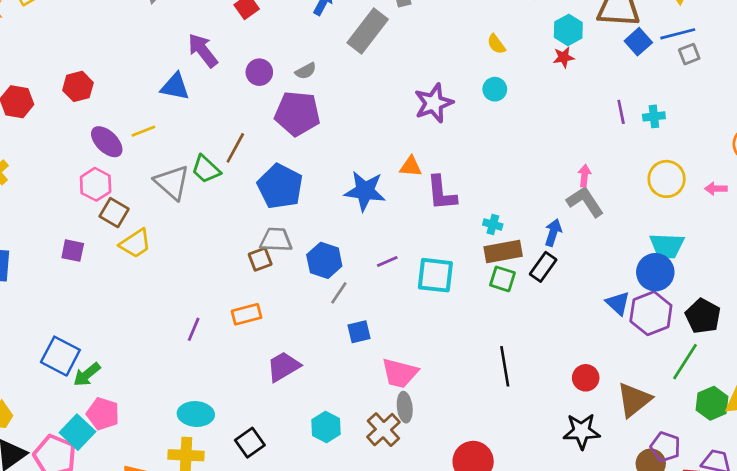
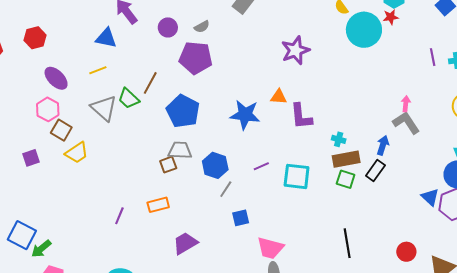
cyan circle: (495, 89) -> (364, 30), moved, size x2.0
yellow line: (143, 131) -> (98, 70), moved
purple square: (73, 251) -> (31, 158), turned -30

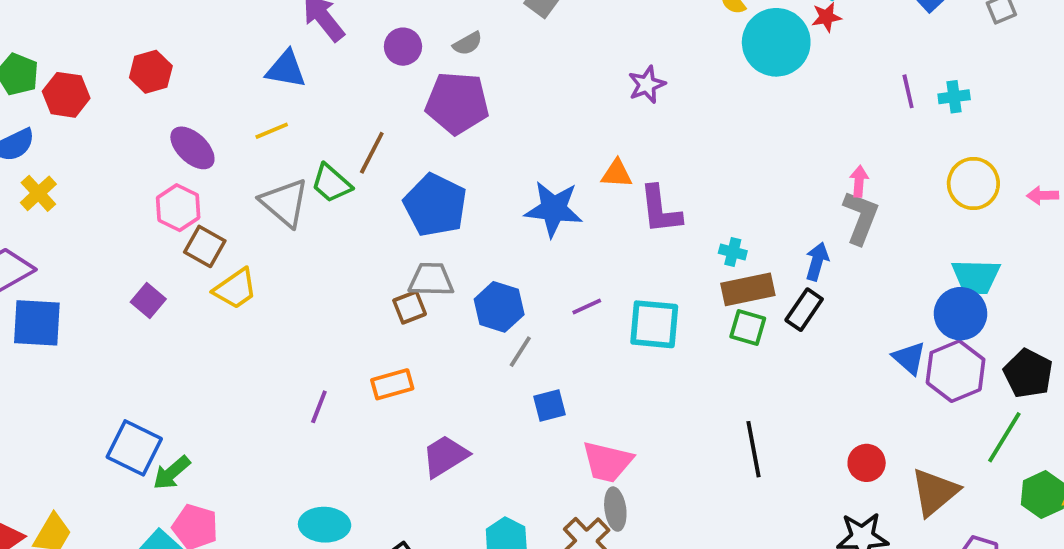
purple star: (295, 50) -> (647, 85), size x0.7
gray L-shape: (406, 123) -> (861, 217), turned 56
purple square: (31, 158) -> (148, 301), turned -30

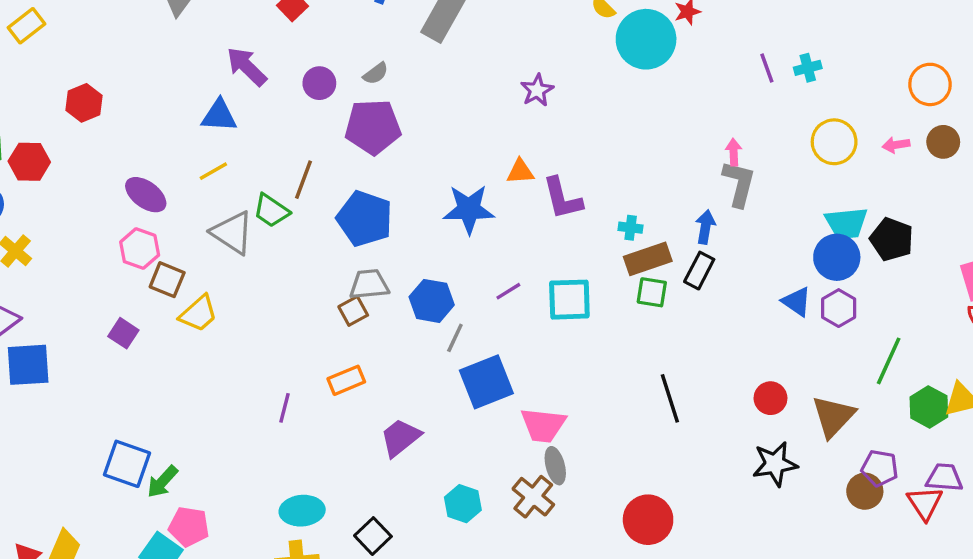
red hexagon: (151, 72) -> (84, 103), moved
purple hexagon: (956, 371) -> (839, 308), size x0.7
black pentagon: (1028, 373) -> (892, 239), moved
blue square: (549, 405) -> (486, 382), size x1.8

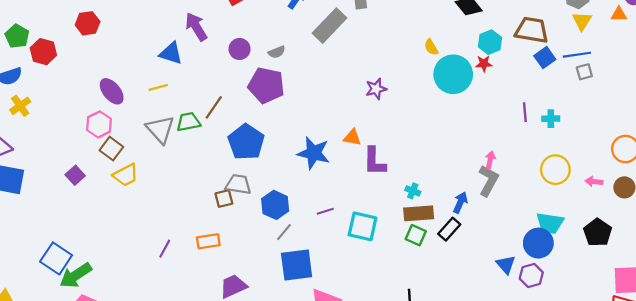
green trapezoid: (271, 211) -> (188, 122), turned 120
black pentagon: (892, 239) -> (598, 233), moved
green arrow: (162, 482) -> (76, 275), size x1.4

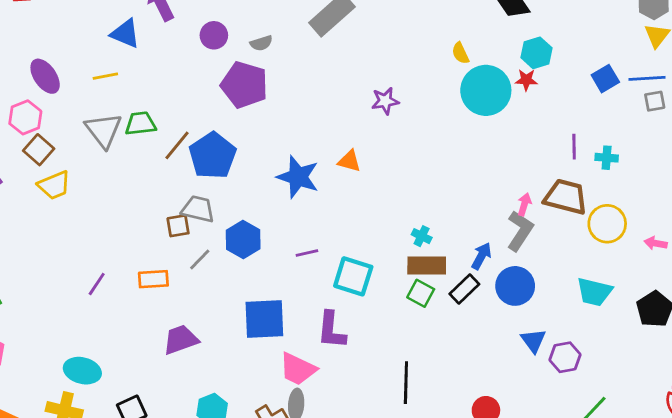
brown trapezoid: (532, 30) -> (566, 197), moved
brown line: (214, 107) -> (177, 145), moved
purple L-shape: (374, 161) -> (331, 330), moved
gray line: (284, 232) -> (200, 260), moved
blue circle: (538, 243) -> (515, 286), moved

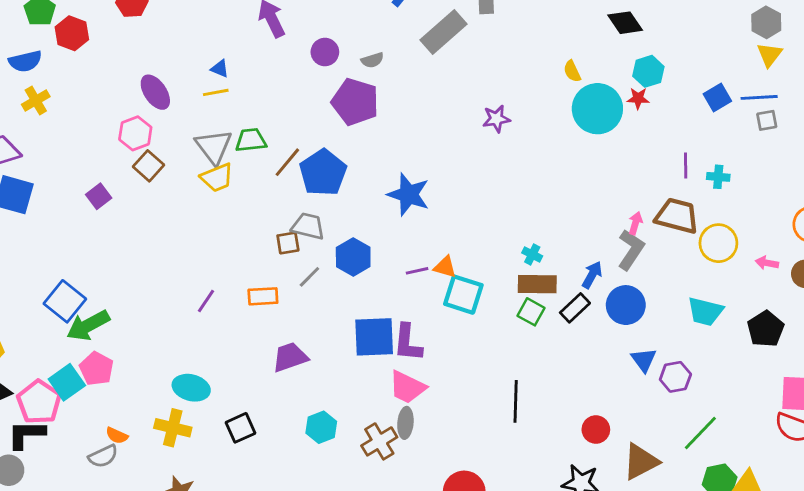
blue triangle: (125, 34) -> (220, 69), moved, size x0.6
orange triangle: (349, 161) -> (445, 267), moved
yellow trapezoid: (54, 185) -> (217, 178), moved
purple L-shape: (331, 330) -> (408, 343), moved

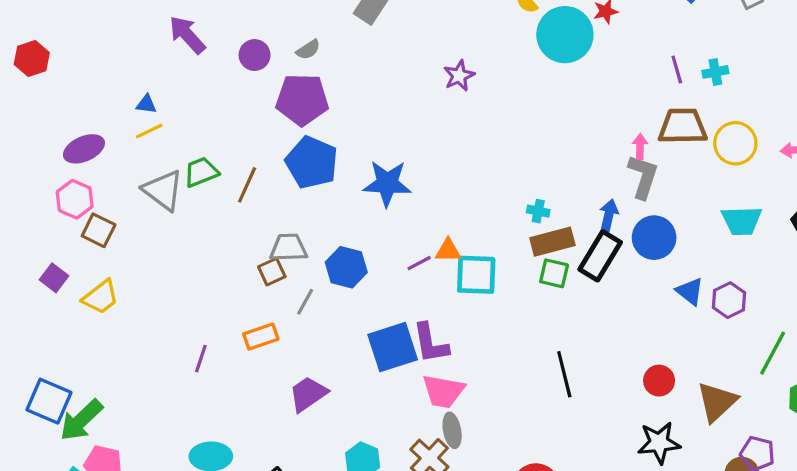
purple ellipse: (155, 92) -> (84, 149), turned -64
blue pentagon: (323, 173) -> (312, 162), moved
yellow trapezoid: (217, 178) -> (101, 297), moved
black rectangle: (575, 308) -> (600, 256), size x1.4

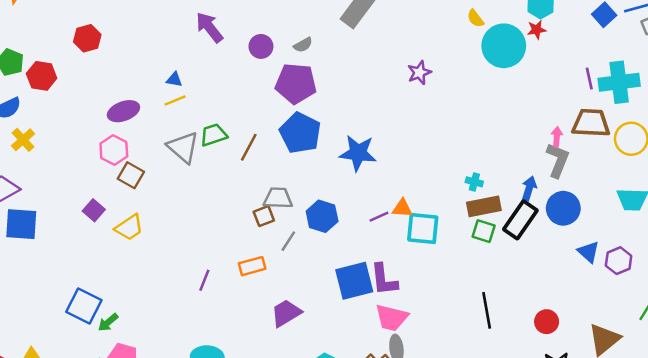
cyan cross: (715, 72) -> (619, 82), size x2.0
red circle: (659, 381) -> (547, 322), moved
green arrow: (81, 420) -> (108, 322), size x0.6

